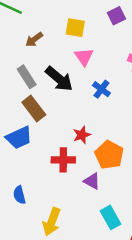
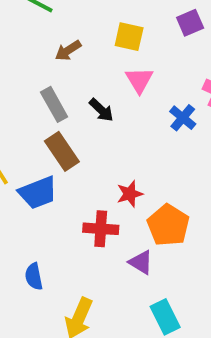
black arrow: (59, 79) -> (101, 110), size x0.6
blue cross: (101, 89) -> (183, 118), moved

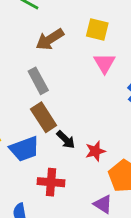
brown arrow: (68, 51) -> (50, 39), size x1.4
black arrow: (101, 110) -> (66, 140), moved
red cross: (101, 229) -> (51, 182), moved

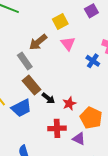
yellow square: (97, 29) -> (60, 21), turned -35
brown arrow: (50, 39) -> (38, 42), moved
red cross: (51, 182) -> (57, 128), moved

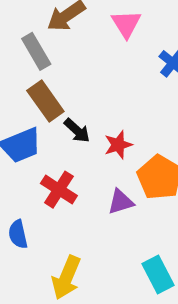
red cross: (57, 128) -> (59, 190), moved, turned 30
purple triangle: (79, 139) -> (121, 202), moved, turned -48

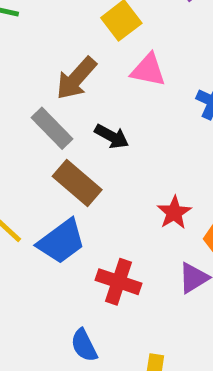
pink triangle: (126, 24) -> (148, 70), turned -32
black arrow: (77, 131) -> (112, 136), moved

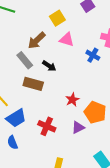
brown rectangle: (77, 183) -> (33, 84), turned -30
blue trapezoid: (61, 241) -> (16, 118), moved
blue semicircle: (84, 345) -> (13, 142), moved

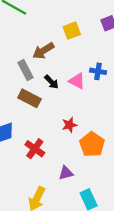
pink triangle: (67, 40) -> (77, 81), moved
blue cross: (93, 55) -> (98, 71), moved, turned -32
purple triangle: (78, 127) -> (66, 173), moved

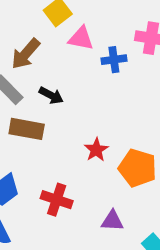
pink triangle: (77, 81) -> (81, 38), moved
purple triangle: (66, 173) -> (112, 221), turned 35

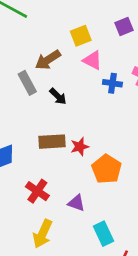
brown rectangle: (27, 129) -> (52, 142), moved, turned -30
red cross: (57, 200) -> (37, 191), moved

